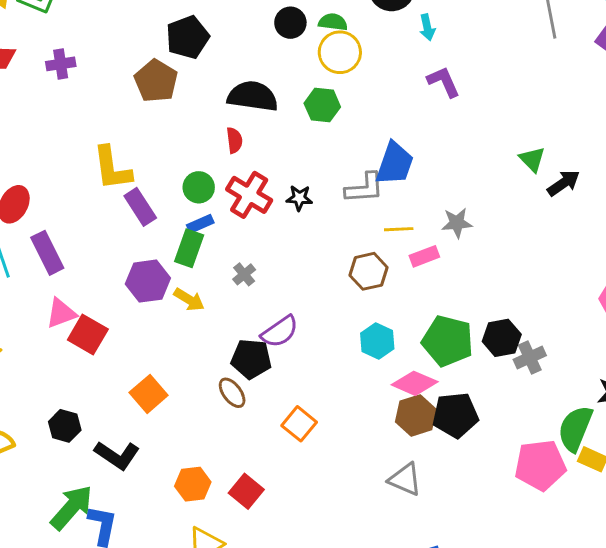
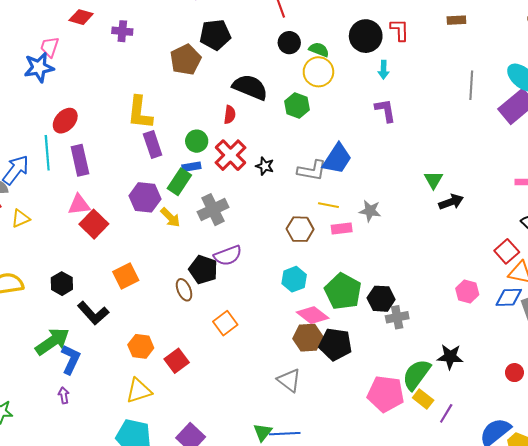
gray cross: (244, 274) -> (213, 210), size x1.8

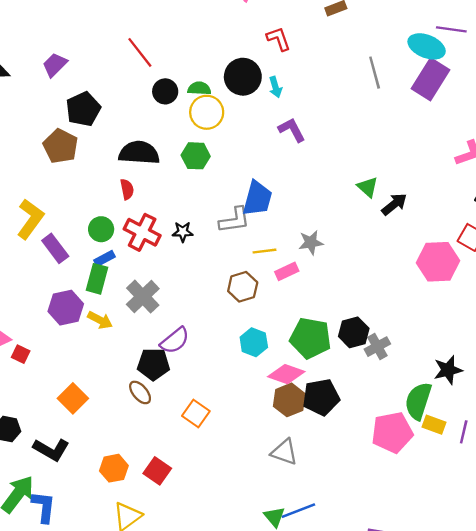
black circle: (366, 36) -> (243, 77), moved
yellow L-shape: (140, 113) -> (30, 219), turned -132
red square: (94, 224) -> (21, 354), size x0.6
pink hexagon: (467, 292) -> (438, 262), moved, size x1.6

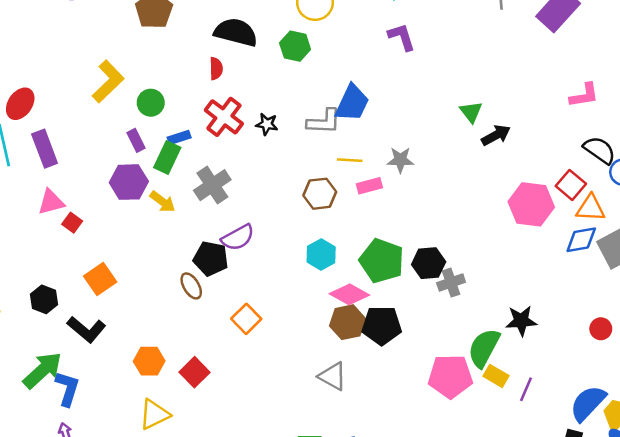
green circle: (101, 229) -> (151, 103), moved
purple rectangle: (55, 248) -> (136, 140), moved, size x0.7
orange square: (73, 398) -> (100, 279), moved

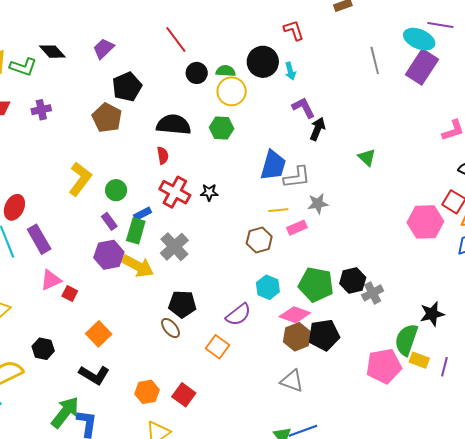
gray L-shape: (324, 122) -> (297, 177), moved
black arrow: (496, 135) -> (318, 129), moved, turned -30
yellow arrow: (163, 202) -> (138, 266), size x1.5
purple semicircle: (238, 238) -> (238, 315), moved
black hexagon: (44, 299) -> (43, 349), moved

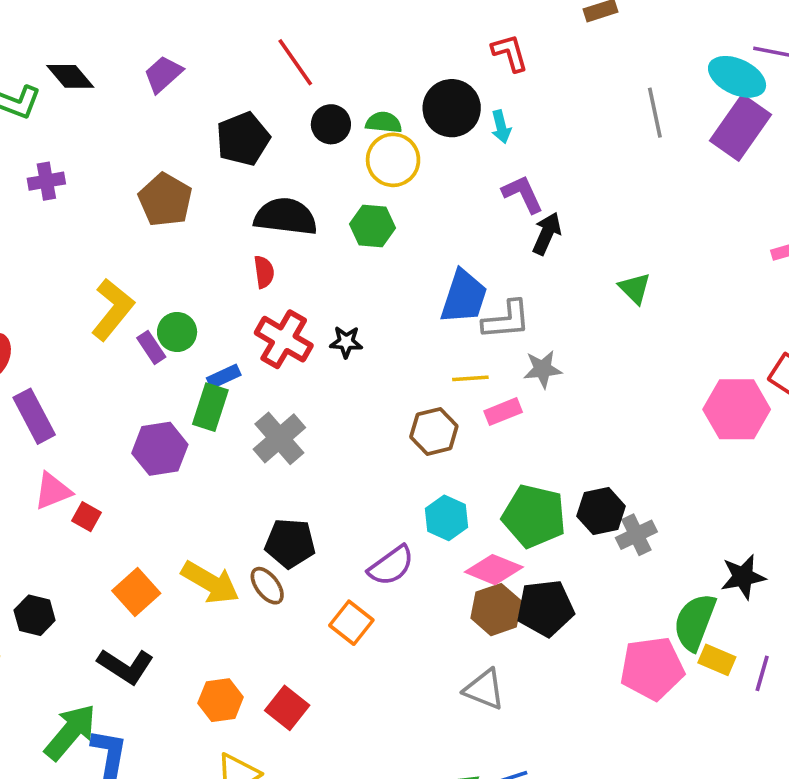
black pentagon: (127, 87) -> (243, 139), moved
purple rectangle: (109, 221) -> (151, 347), moved
yellow arrow: (138, 266) -> (210, 582), moved

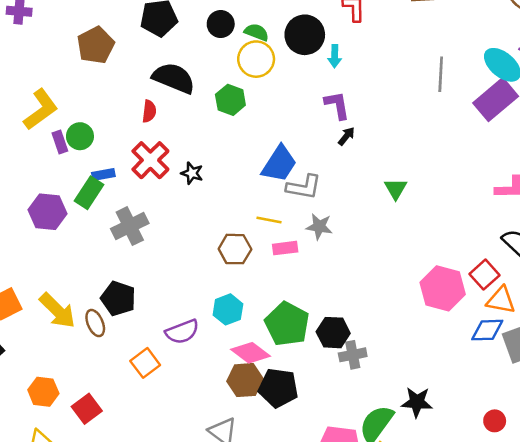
black arrow: (547, 233) -> (346, 136), size x0.7

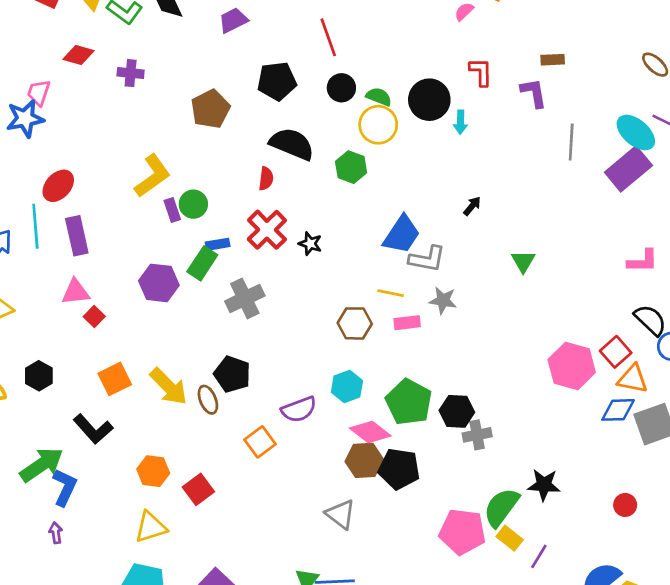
purple L-shape: (337, 105) -> (534, 93), moved

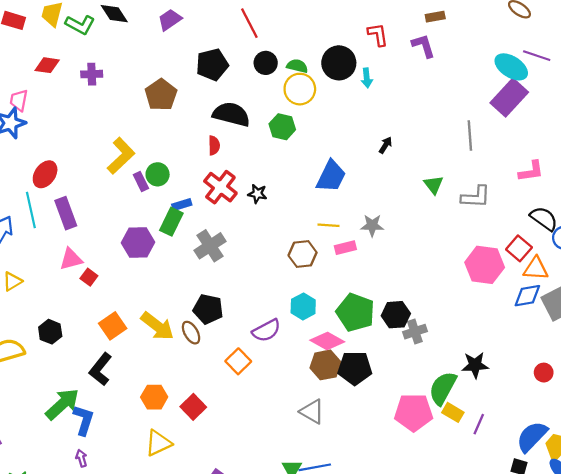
gray line: (571, 142) -> (470, 136), moved
gray L-shape: (427, 259) -> (476, 197), moved
black L-shape: (93, 429) -> (100, 369), turned 88

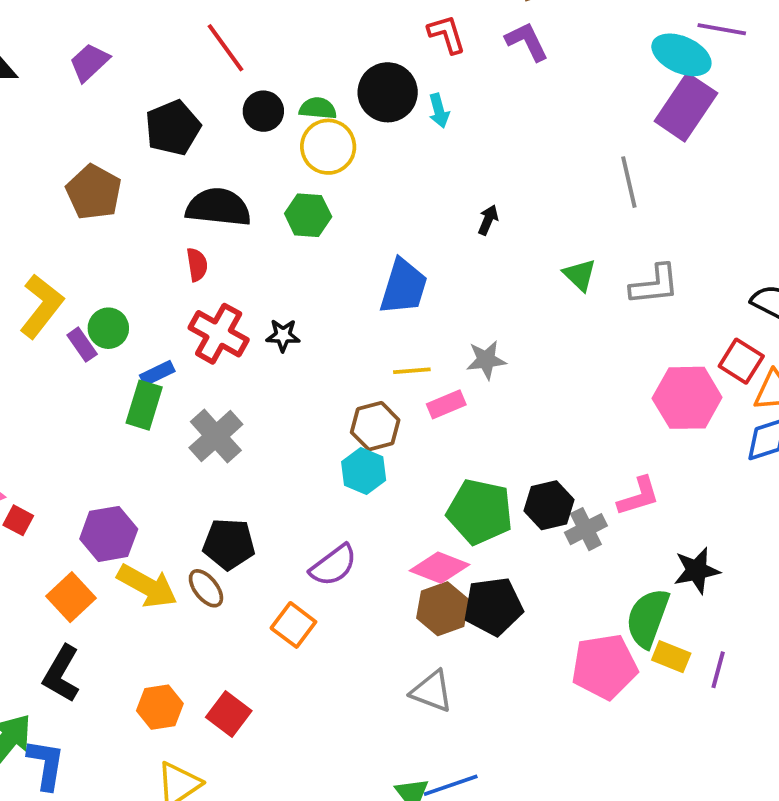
pink L-shape: (531, 171) -> (639, 496), moved
purple hexagon: (138, 243) -> (109, 534), moved
cyan hexagon: (303, 306) -> (364, 471), moved

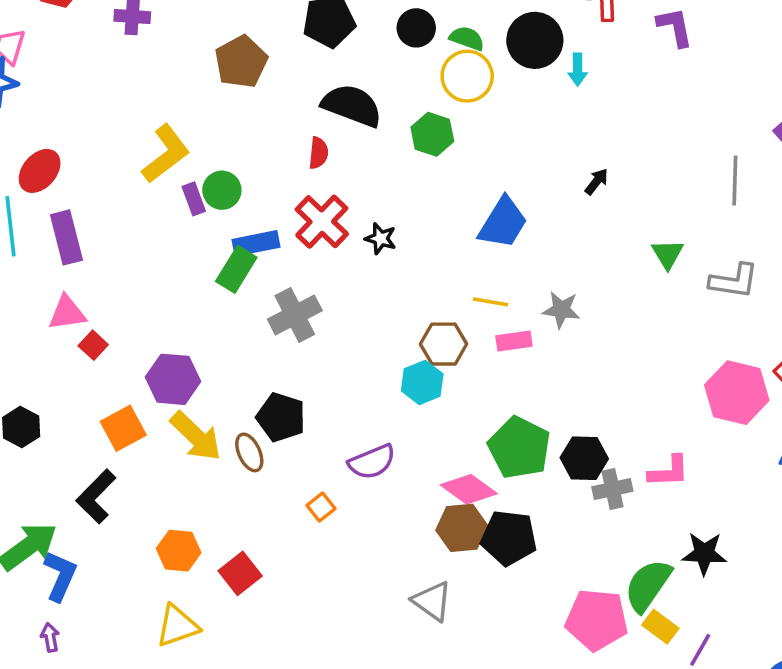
blue rectangle: (157, 373) -> (256, 243), size x1.4
orange square: (293, 625) -> (321, 507), size x0.7

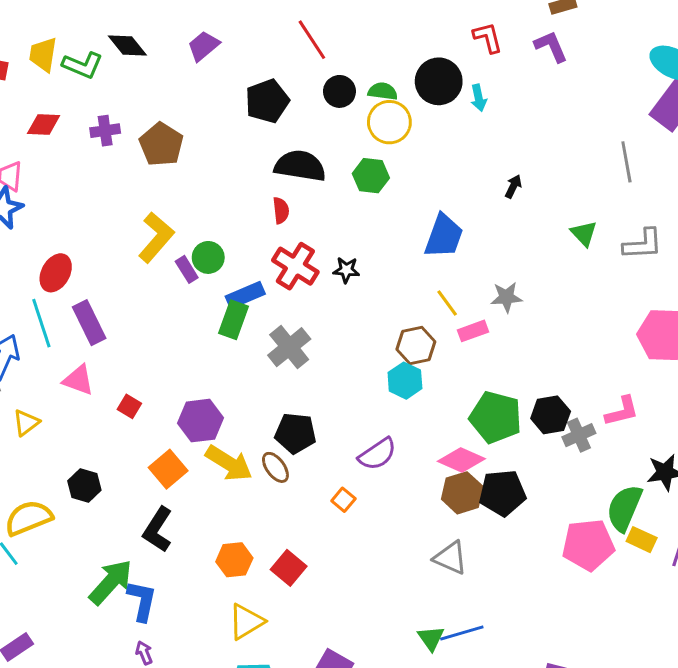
brown pentagon: (241, 62) -> (161, 144), moved
yellow line: (491, 302) -> (447, 303), turned 56
pink triangle: (67, 313) -> (78, 380), moved, turned 40

